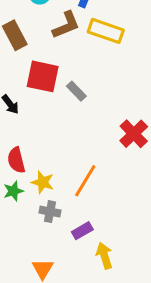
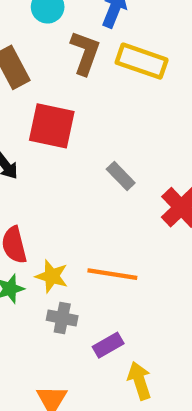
brown L-shape: (66, 25) -> (85, 53), turned -48
gray rectangle: (76, 91) -> (121, 176), moved
orange line: (85, 181) -> (112, 274), turned 68

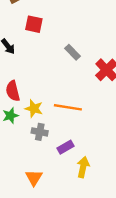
red square: (52, 126) -> (34, 24), size x0.7
yellow arrow: (139, 381) -> (83, 167), turned 30

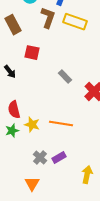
gray cross: (40, 132) -> (40, 158), moved, turned 32
yellow arrow: (83, 167) -> (87, 175), moved

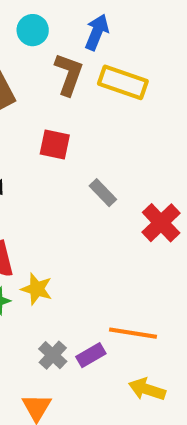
red square: (32, 53) -> (55, 144), moved
orange line: (61, 124) -> (133, 333), moved
yellow arrow: (87, 175) -> (147, 389), turned -84

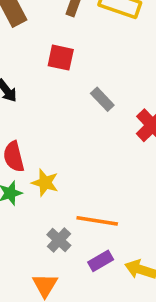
orange line: (133, 333) -> (97, 221), moved
purple rectangle: (91, 355) -> (101, 261), moved

